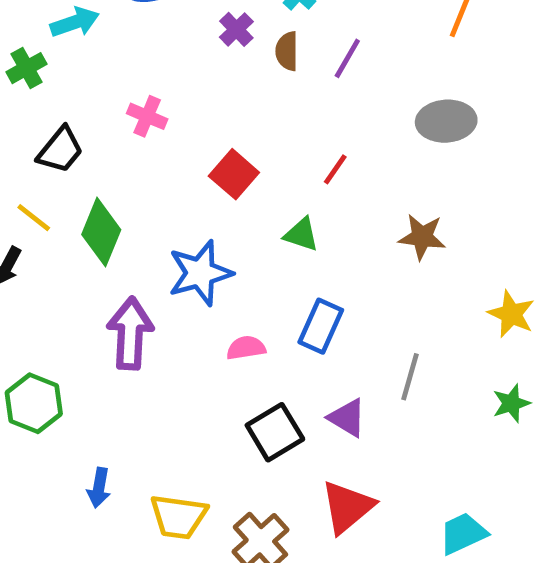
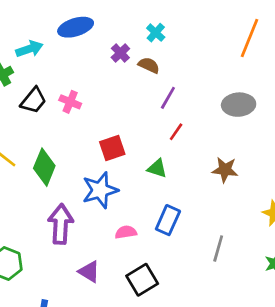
brown semicircle: (287, 51) -> (149, 65), turned 115
purple line: (347, 58) -> (168, 98), moved
black trapezoid: (60, 150) -> (33, 101), moved
red square: (234, 174) -> (112, 148), moved, turned 30
purple triangle: (347, 418) -> (89, 272), moved

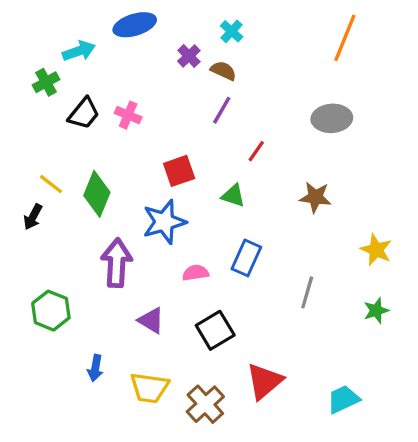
purple line: (168, 98) -> (222, 110), moved

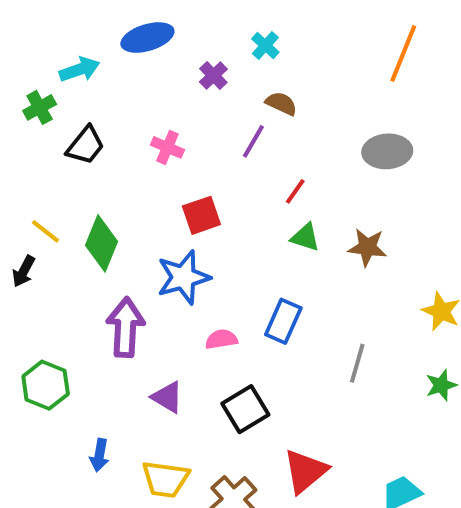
brown semicircle: (223, 71) -> (281, 103), moved
pink cross: (128, 115) -> (167, 147), moved
green triangle: (233, 196) -> (305, 237), moved

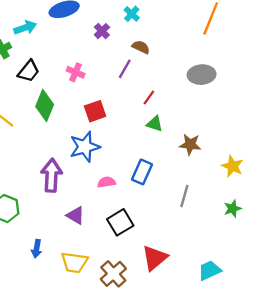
green diamond: (101, 243) -> (45, 105), moved
brown star: (367, 247) -> (190, 144), moved

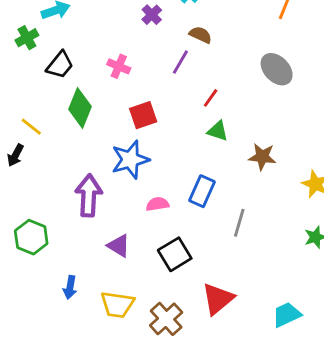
gray ellipse: (202, 75) -> (277, 69), turned 50
gray line: (184, 196) -> (239, 223), moved

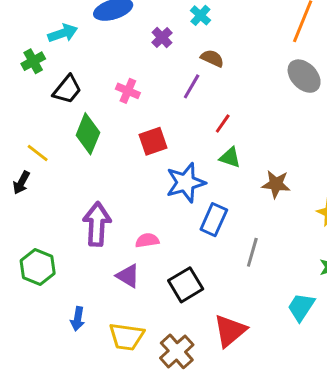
gray ellipse: (277, 69) -> (304, 76), moved
blue star: (130, 160) -> (186, 183), moved
pink semicircle: (157, 204) -> (147, 240), moved
cyan trapezoid: (287, 315) -> (301, 307), moved, turned -32

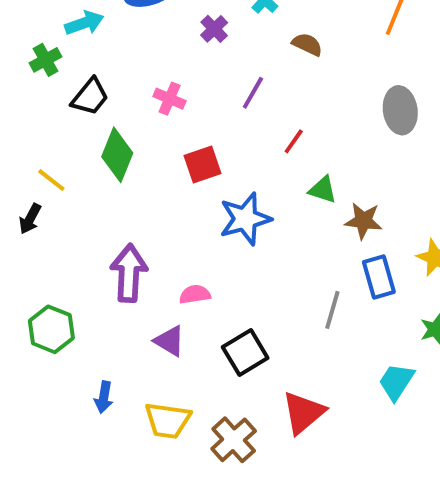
brown semicircle: (212, 58) -> (307, 44), moved
gray ellipse: (304, 76) -> (400, 110), moved, turned 36
green triangle: (230, 157) -> (323, 190), moved
blue rectangle: (214, 220) -> (379, 277), moved, turned -40

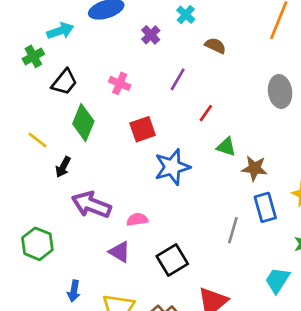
black arrow: (30, 219) -> (63, 167), moved
purple arrow: (129, 273) -> (91, 205), turned -72

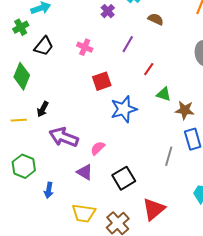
green diamond: (83, 122) -> (22, 76), moved
yellow line: (37, 140) -> (19, 120), moved, turned -42
pink semicircle: (137, 220) -> (98, 148), turned -35
blue arrow: (74, 291) -> (49, 190), moved

